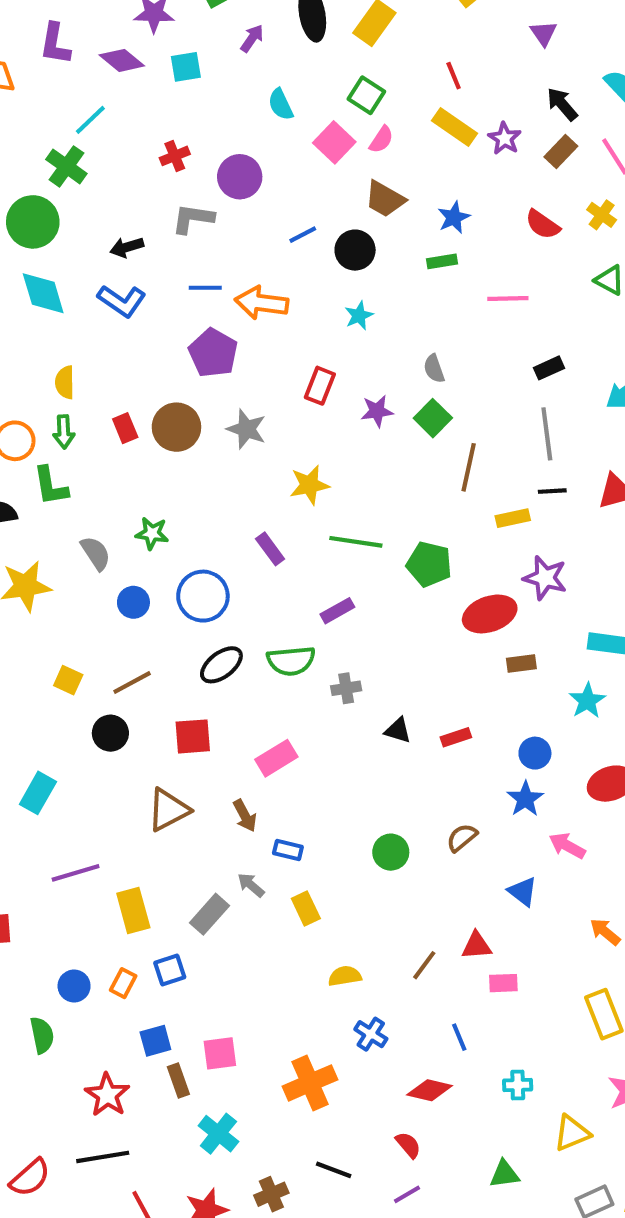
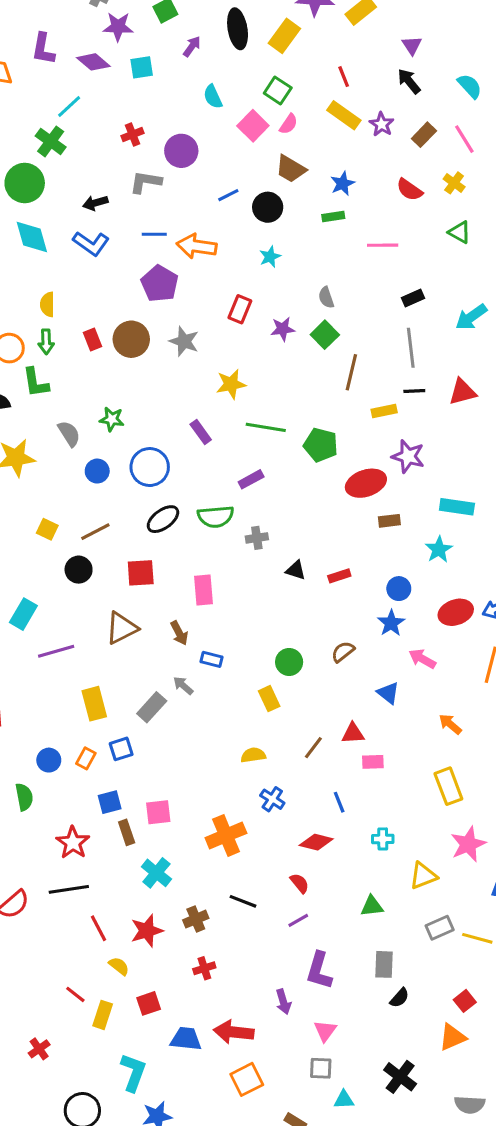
black arrow: (562, 104) -> (409, 81), moved
pink rectangle: (276, 758) -> (204, 590), turned -64
purple line: (76, 873) -> (56, 651), moved
yellow rectangle: (306, 909) -> (269, 699), moved

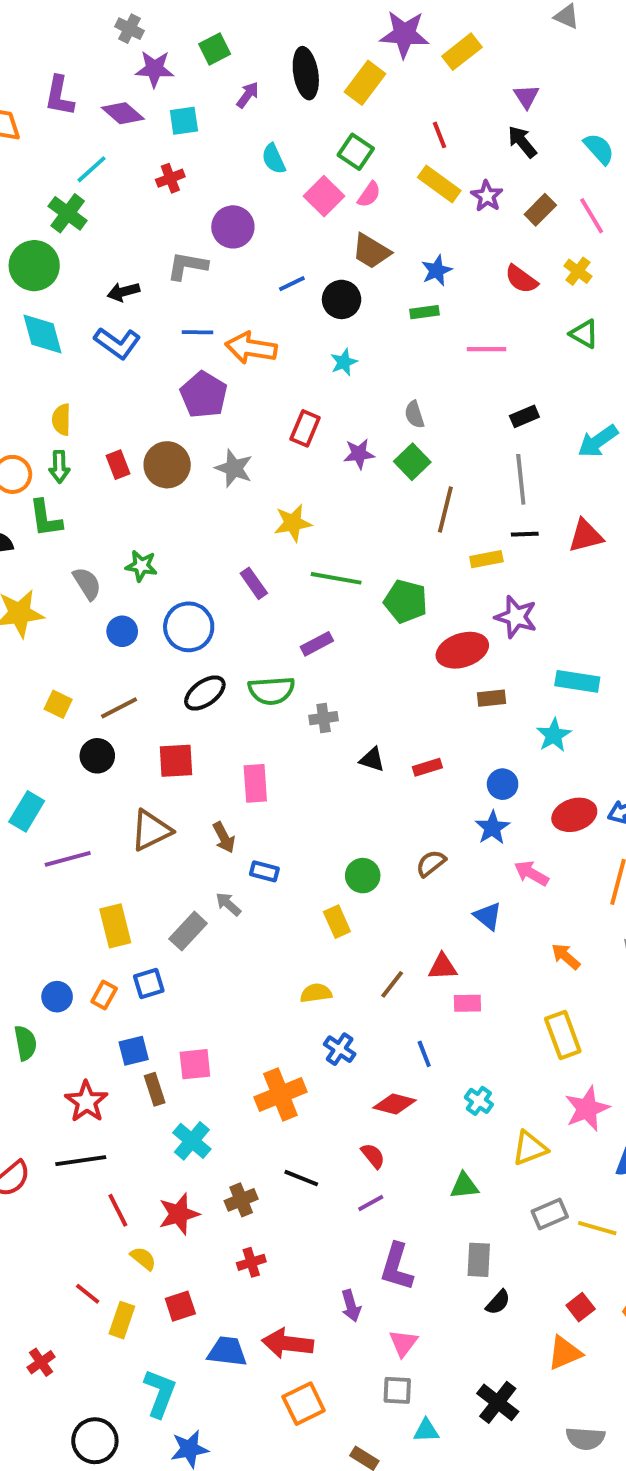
red cross: (132, 135) -> (170, 178), moved
cyan cross: (383, 839) -> (479, 1101), turned 35

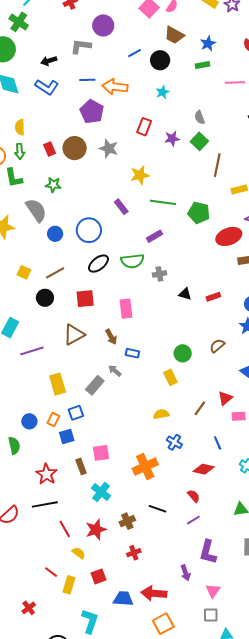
green star: (141, 566) -> (53, 185), moved
gray semicircle: (87, 584) -> (36, 210), size x1.4
red triangle: (443, 967) -> (225, 398), turned -35
blue square: (134, 1051) -> (67, 437), moved

